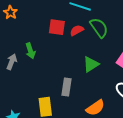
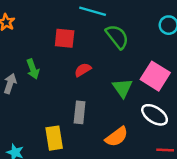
red semicircle: (77, 30) -> (83, 70), moved
green triangle: (91, 64) -> (122, 88), moved, turned -30

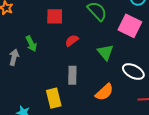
pink square: (155, 76) -> (130, 26), moved

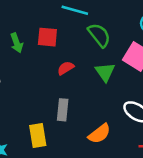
green arrow: (31, 44) -> (17, 43), moved
green triangle: (105, 52) -> (105, 72), moved

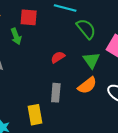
red square: (47, 37) -> (29, 17), moved
orange semicircle: (99, 134) -> (87, 85), moved

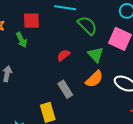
gray rectangle: (56, 93) -> (65, 89), turned -30

